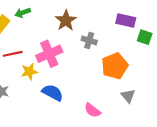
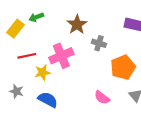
blue semicircle: (53, 93) -> (48, 100), moved
pink semicircle: (92, 110) -> (102, 98), moved

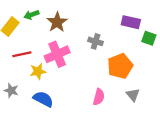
brown star: (77, 24) -> (57, 22), moved
pink semicircle: (102, 98) -> (99, 97), turned -112

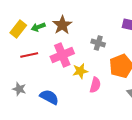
green arrow: (31, 15) -> (38, 27), moved
yellow star: (38, 71) -> (80, 71), moved
pink semicircle: (99, 97) -> (95, 85), moved

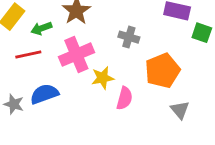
green arrow: (38, 27) -> (41, 28), moved
blue semicircle: (49, 97) -> (44, 94), moved, turned -48

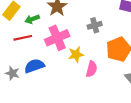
gray cross: (129, 37) -> (95, 25), turned -32

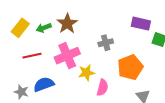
green arrow: (32, 19) -> (44, 28), moved

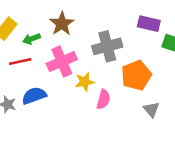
green arrow: (44, 28) -> (31, 39), moved
gray cross: (106, 43) -> (107, 46), size x1.6

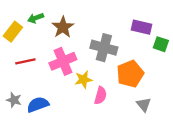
green arrow: (31, 39) -> (36, 18), moved
gray cross: (107, 46) -> (104, 48), turned 30
blue semicircle: (34, 96) -> (38, 105), moved

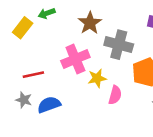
brown star: (63, 27) -> (90, 23), moved
red line: (25, 61) -> (33, 75), moved

